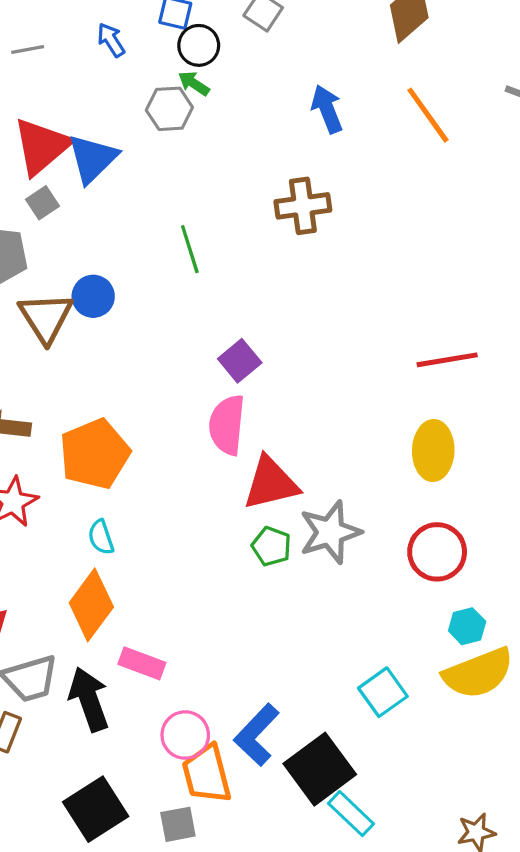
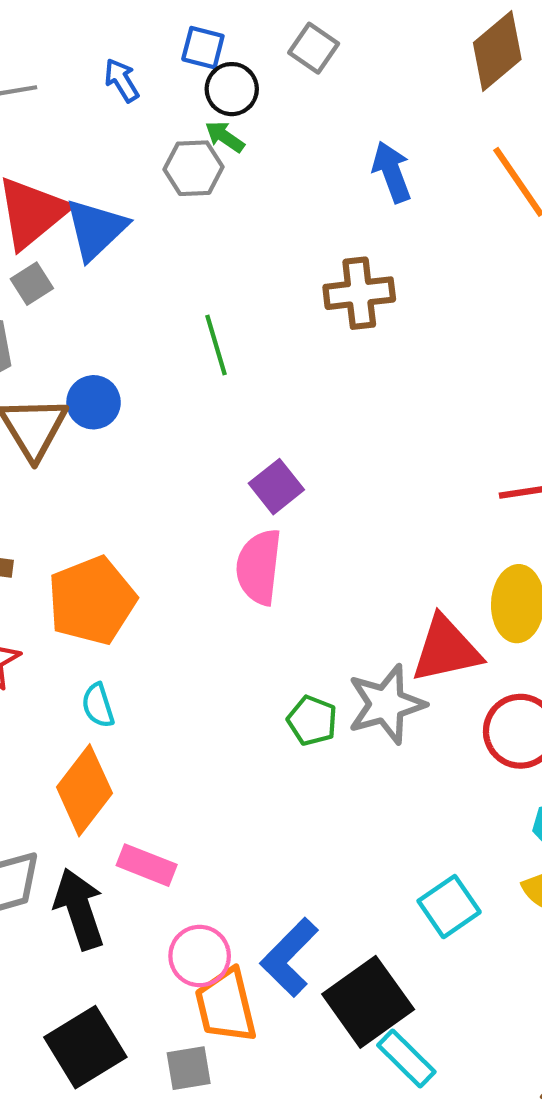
red triangle: (271, 483) -> (446, 649), moved

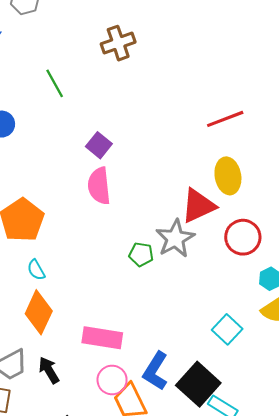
pink rectangle: (147, 865) -> (102, 338), moved, size x1.4
black arrow: (79, 909) -> (49, 370), size x0.7

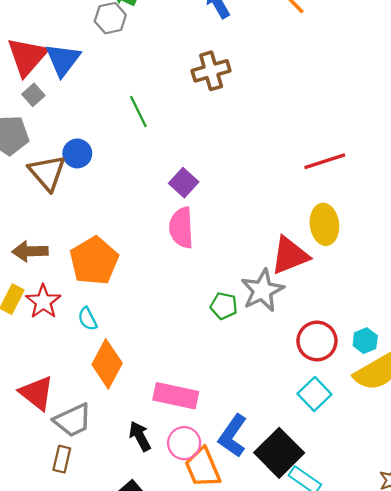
red circle: (243, 237) -> (317, 341), moved
cyan semicircle: (36, 270) -> (87, 319), moved
black arrow: (49, 370) -> (140, 436), moved

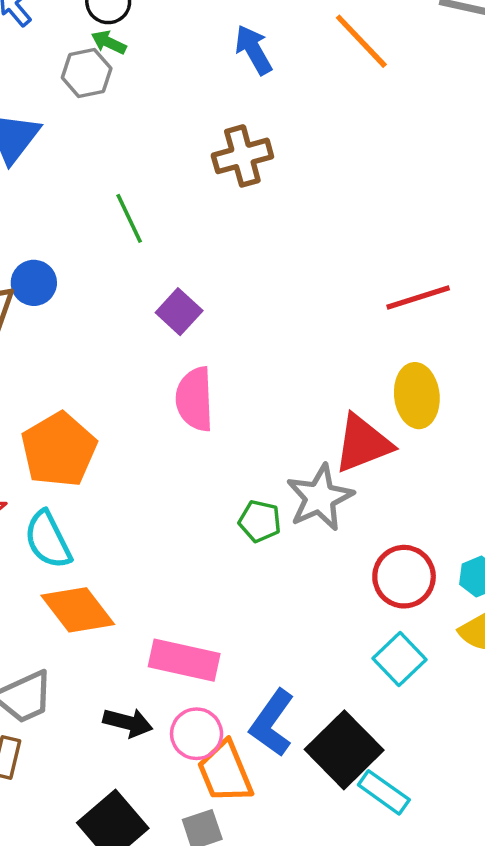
purple square: (184, 183) -> (179, 312), moved
cyan semicircle: (87, 319) -> (48, 540), size x1.6
orange diamond: (107, 364) -> (78, 610), turned -66
black arrow: (140, 436) -> (128, 723), turned 132

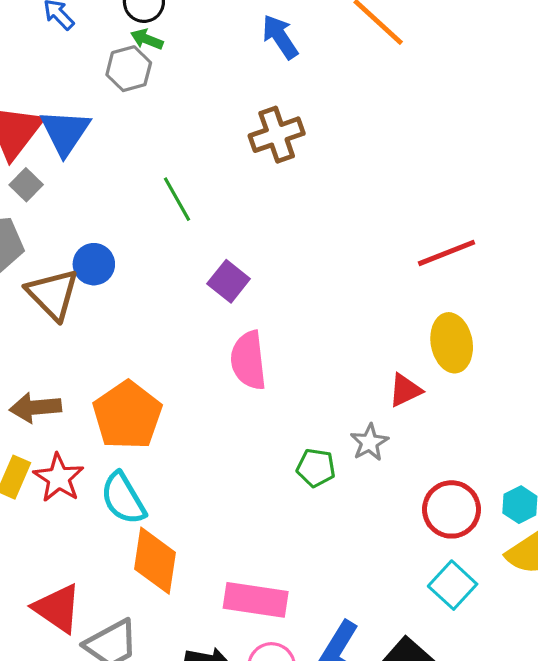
red triangle: (363, 444) -> (405, 390), size x0.6
gray star: (320, 498) -> (369, 442), size x0.6
orange diamond: (78, 610) -> (155, 561), turned 50

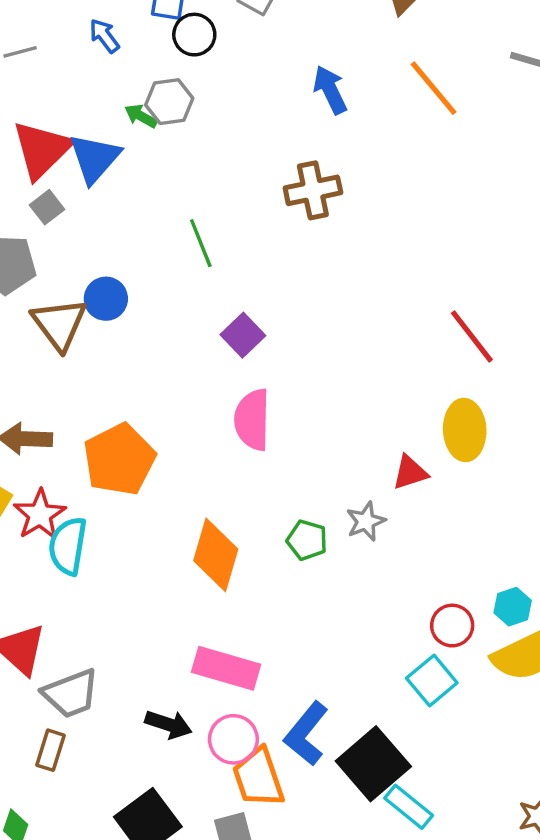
green arrow: (147, 39) -> (141, 116), moved
red line: (447, 253) -> (472, 336), turned 66
cyan semicircle: (123, 498) -> (68, 546), moved, turned 32
red circle: (451, 509) -> (452, 626), moved, size x0.7
orange diamond: (155, 561) -> (216, 555), moved

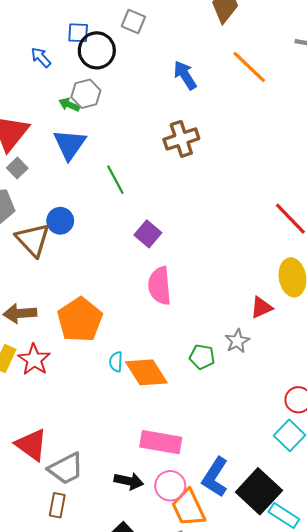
black circle: (194, 35) -> (97, 50), size x1.4
blue triangle: (95, 158) -> (70, 144), moved
cyan semicircle: (68, 546) -> (116, 362), moved, size x0.6
orange diamond: (216, 555) -> (146, 372), turned -42

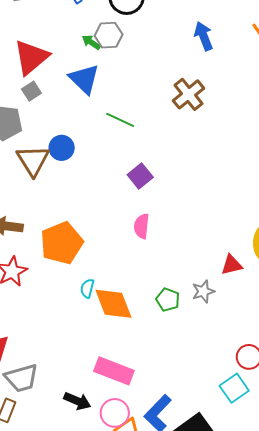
brown cross: (181, 139) -> (189, 94), turned -32
blue triangle: (70, 144) -> (84, 79), turned -32
green line: (115, 180) -> (120, 120), turned -48
pink semicircle: (160, 286) -> (142, 226), size x0.7

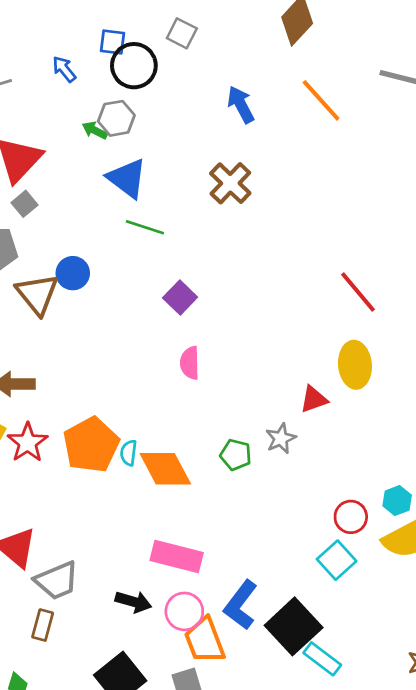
blue triangle: (84, 79) -> (127, 178), moved
orange pentagon: (62, 243) -> (91, 445), moved

